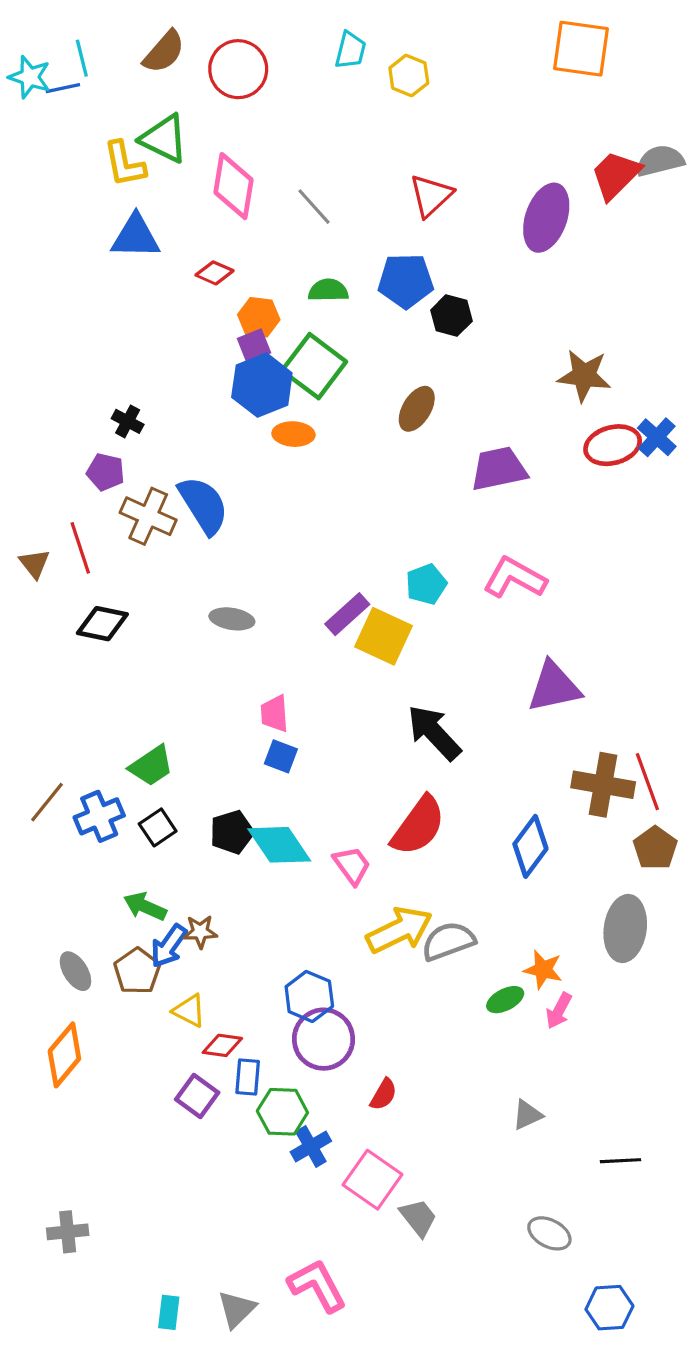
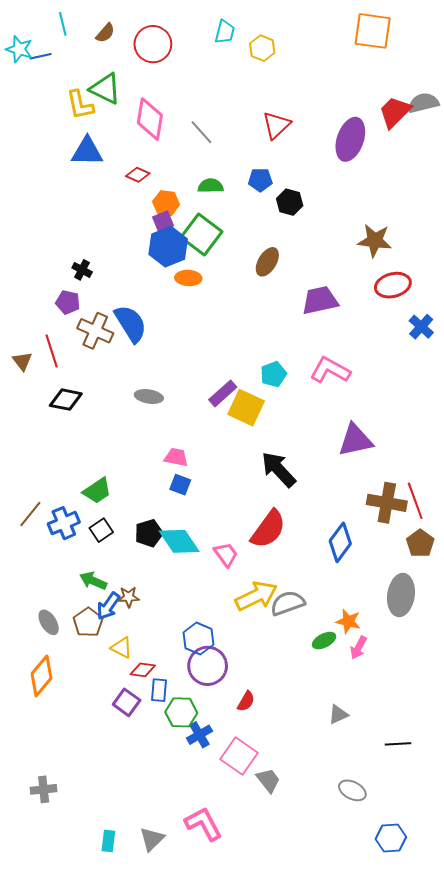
brown semicircle: (164, 52) -> (105, 33), size x0.7
cyan line: (82, 58) -> (63, 24), moved
blue pentagon: (406, 281) -> (260, 180), size x0.7
blue cross: (657, 437) -> (421, 327), moved
pink trapezoid: (275, 714) -> (176, 457), turned 105

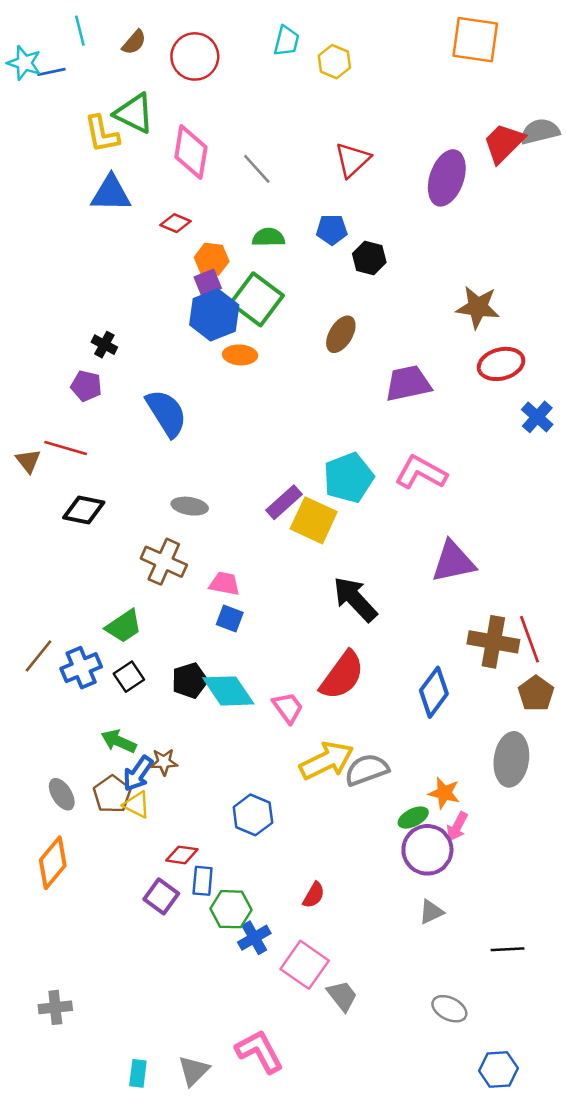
brown cross: (95, 331) -> (164, 562), moved
red line: (52, 351) -> (66, 448), turned -56
cyan pentagon: (273, 374) -> (349, 478), size x1.5
yellow triangle: (122, 648) -> (137, 805), moved
purple circle: (208, 666) -> (427, 850), moved

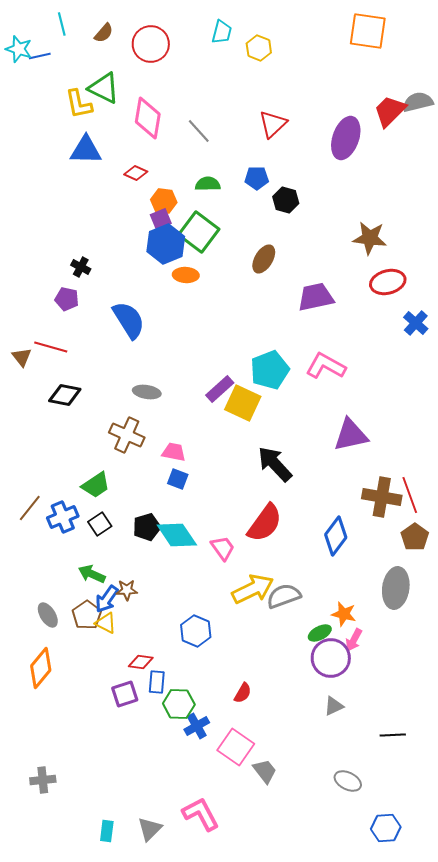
purple square: (161, 896) -> (125, 694), turned 36

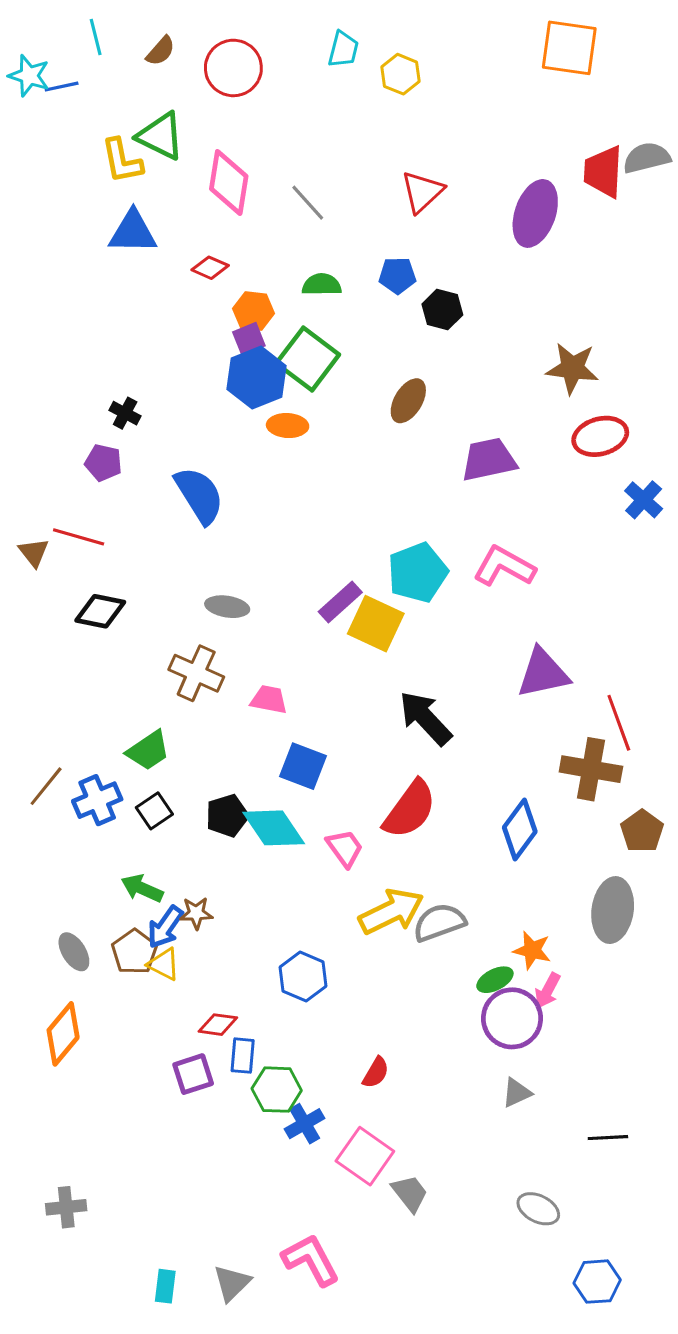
red trapezoid: (390, 111) -> (603, 172), turned -42
blue square: (178, 479) -> (303, 766), moved, size x1.4
red line: (410, 495) -> (619, 723), moved

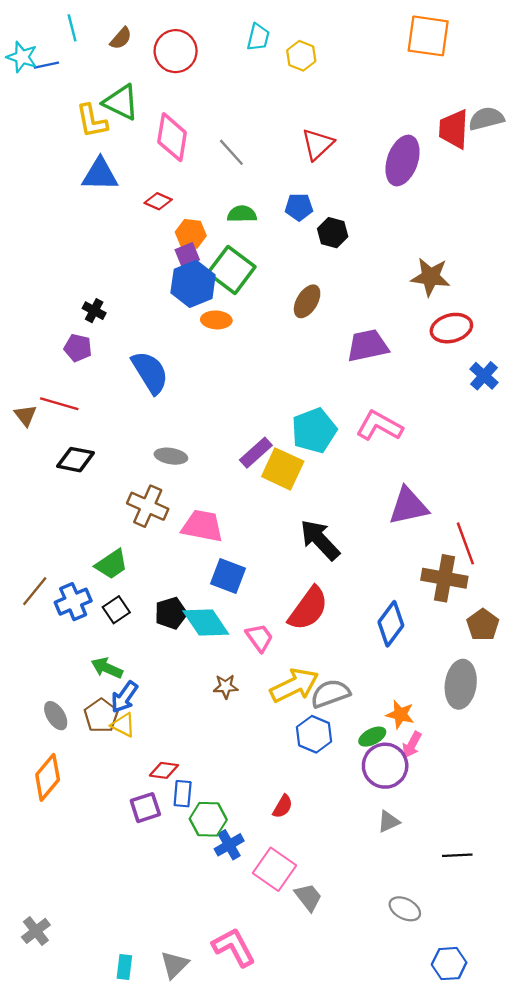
pink trapezoid: (269, 700) -> (202, 526), size x1.5
brown star: (196, 913) -> (226, 687), moved
blue hexagon: (303, 977) -> (314, 734), moved
gray cross: (66, 1207) -> (36, 931), moved, turned -32

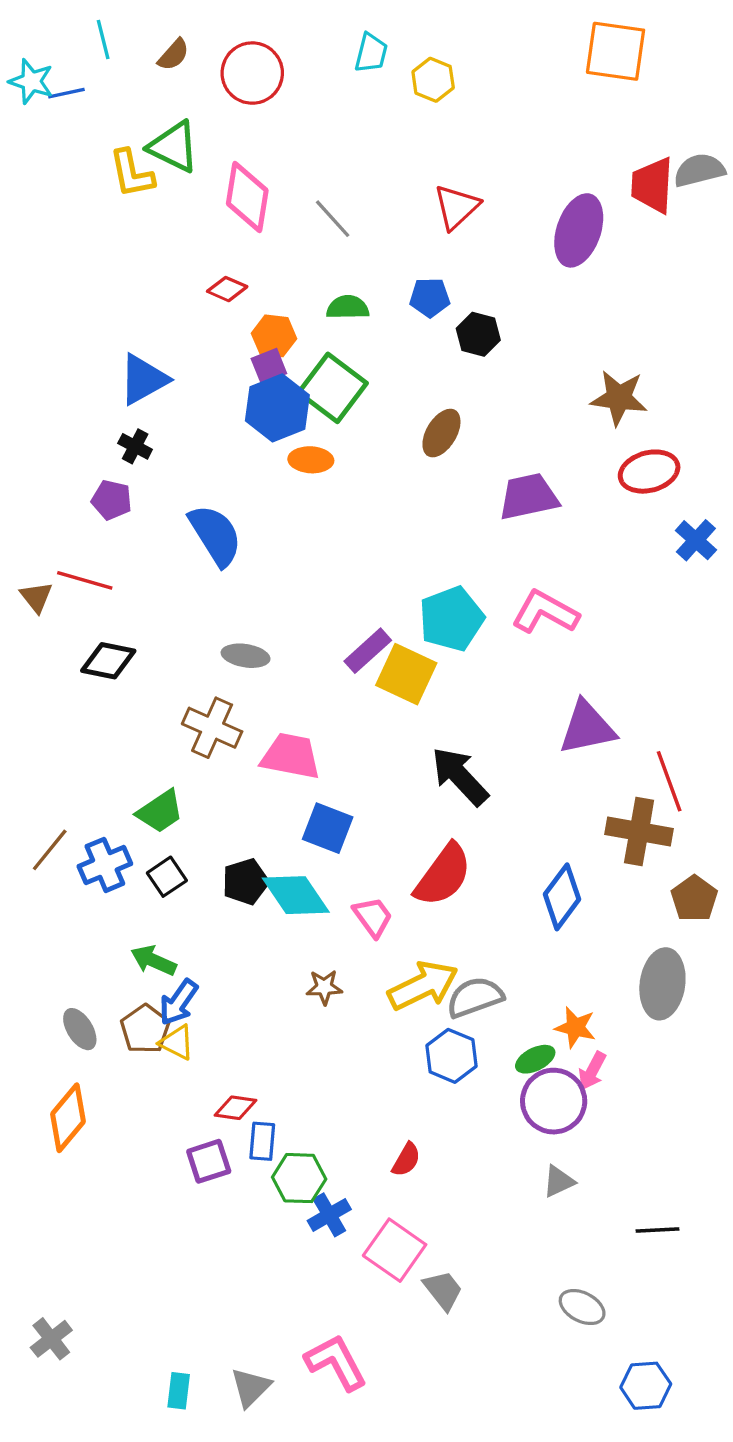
blue triangle: (100, 174) -> (143, 379), moved, turned -30

